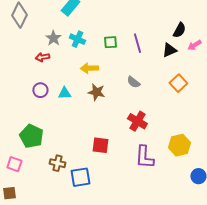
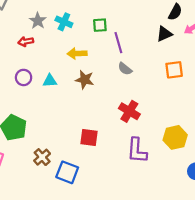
purple line: (137, 43) -> (118, 43), moved
orange square: (178, 83) -> (174, 70), turned 36
brown cross: (57, 163) -> (42, 157), turned 35
blue square: (80, 177) -> (67, 172), turned 30

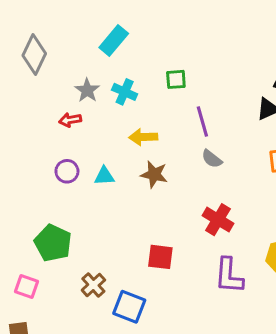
green square: (100, 25) -> (176, 79), moved

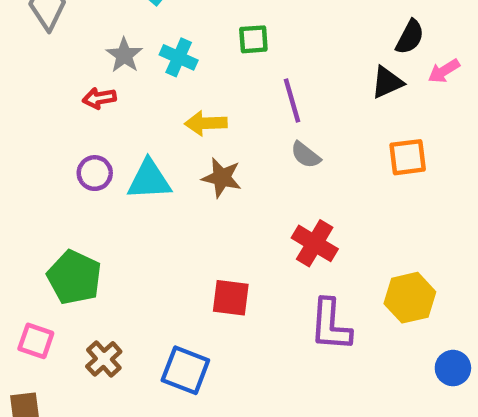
cyan triangle: (104, 176) -> (149, 180), size x1.5
brown cross: (93, 285) -> (104, 359), moved

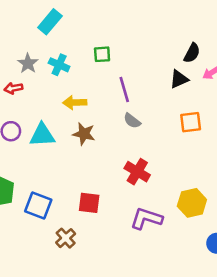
purple L-shape: (331, 325) -> (146, 218), turned 104
brown cross: (104, 359) -> (66, 238), moved
blue square: (185, 370) -> (38, 205), moved

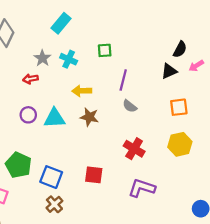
purple line: (124, 90) -> (123, 80), turned 30
yellow hexagon: (192, 203) -> (180, 144), moved
brown cross: (66, 238) -> (54, 204), moved

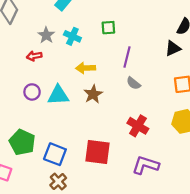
brown star: (89, 117) -> (93, 94), turned 30
red square: (94, 175) -> (98, 152), size x1.4

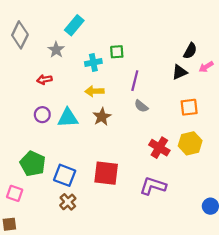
gray star: (46, 35) -> (56, 50), moved
cyan cross: (72, 36) -> (93, 63), moved, turned -35
red cross: (138, 126) -> (159, 148), moved

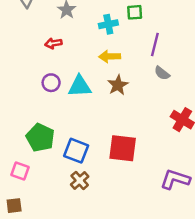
purple L-shape: (153, 186) -> (175, 179), moved

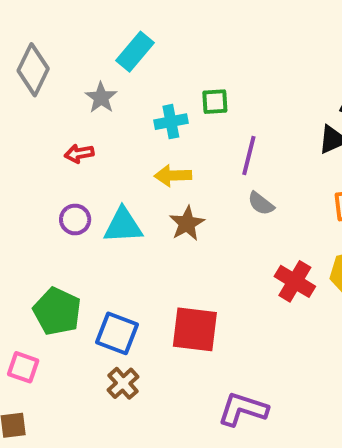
purple L-shape: (175, 179) -> (243, 409), moved

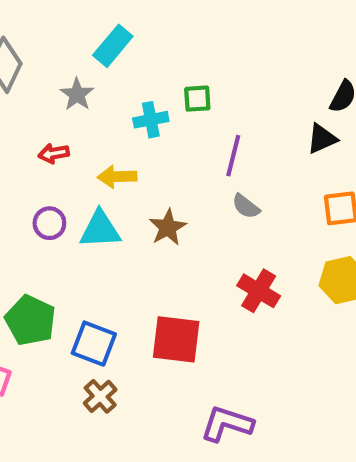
yellow arrow: (173, 176) -> (117, 177), moved
red cross: (295, 281) -> (259, 291), moved

